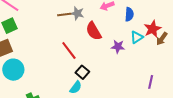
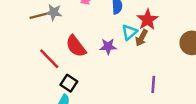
red semicircle: (94, 31) -> (76, 46), moved
brown arrow: (162, 39) -> (142, 38), moved

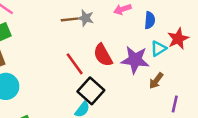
brown arrow: (142, 38) -> (156, 81), moved
purple star: (108, 46) -> (135, 60), size x1.6
black square: (69, 83) -> (91, 91), size x1.5

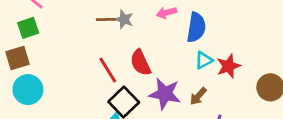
blue semicircle: (150, 20) -> (196, 27), size x1.5
red star: (178, 39) -> (229, 66), moved
purple star: (135, 60) -> (165, 94), moved

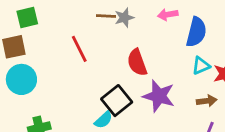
gray star: (124, 19) -> (124, 18), turned 30
red line: (108, 70) -> (79, 49), moved
brown arrow: (198, 96) -> (207, 101), moved, turned -144

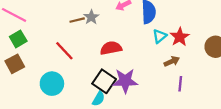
red semicircle: (137, 62) -> (111, 48), turned 115
cyan circle: (21, 79) -> (52, 84), moved
purple star: (159, 96) -> (125, 81), moved

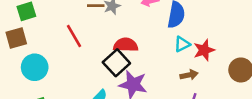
black square: (104, 81) -> (116, 63), moved
cyan circle: (52, 84) -> (35, 67), moved

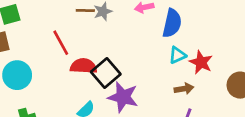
red semicircle: (126, 45) -> (84, 66), moved
red star: (204, 50) -> (201, 62), turned -30

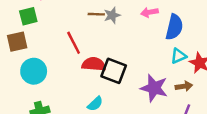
black square: (106, 73) -> (114, 71), turned -30
purple star: (123, 97) -> (154, 88), moved

